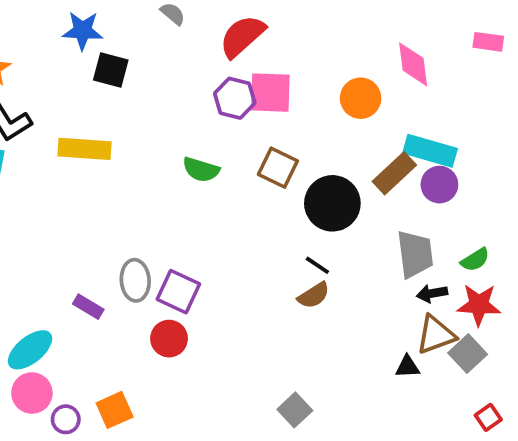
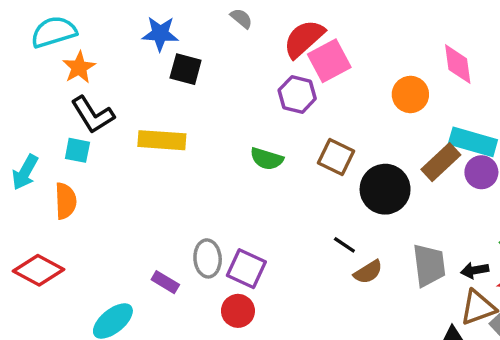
pink square: (270, 93) -> (329, 61), moved, turned -30
gray trapezoid: (415, 254) -> (429, 265), moved
black line: (317, 265) -> (344, 245), moved

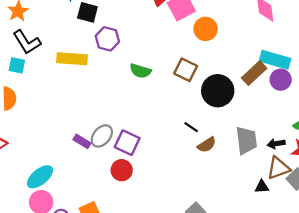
purple hexagon: (297, 94) -> (107, 39), moved
orange circle: (410, 94) -> (206, 29), moved
gray ellipse: (208, 258) -> (102, 136), turned 45
purple rectangle: (165, 282) -> (82, 141), moved

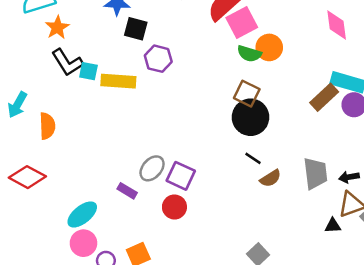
cyan square: (17, 65) -> (88, 71), moved
green semicircle: (140, 71) -> (249, 54), moved
black circle: (218, 91) -> (251, 117), moved
purple rectangle: (82, 141) -> (127, 191), moved

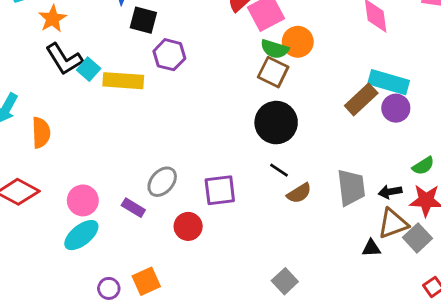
cyan square: (88, 71) -> (89, 69), turned 30
brown square: (247, 94) -> (273, 72), moved
purple square: (181, 176) -> (220, 190), moved, turned -32
pink circle: (83, 243) -> (83, 200), moved

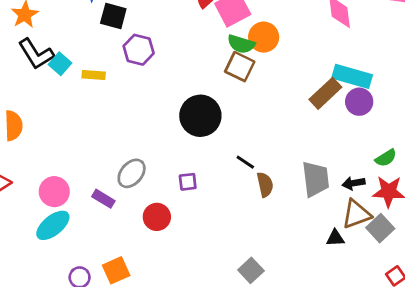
yellow rectangle: (123, 81) -> (94, 75), size x0.6
black circle: (276, 123) -> (200, 116), moved
purple square: (220, 190) -> (188, 182), size x0.6
brown semicircle: (299, 193) -> (265, 185), turned -70

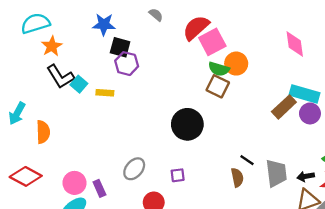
purple hexagon: (139, 50) -> (127, 64), moved
black line: (245, 162) -> (247, 160), moved
purple rectangle: (103, 199) -> (99, 188), moved, turned 35

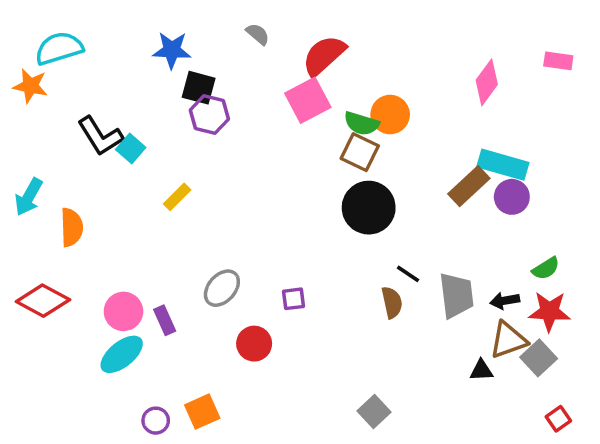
pink square: (212, 42) -> (308, 100), moved
pink diamond: (295, 44) -> (487, 82), turned 44
orange star: (52, 46) -> (30, 86), moved, turned -30
yellow rectangle: (105, 93) -> (177, 197), moved, turned -49
black circle: (187, 124) -> (369, 208), moved

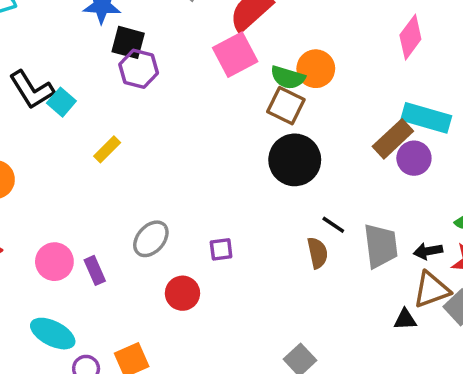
purple circle: (512, 197) -> (414, 158), moved
cyan ellipse: (122, 354) -> (53, 334), moved, turned 66

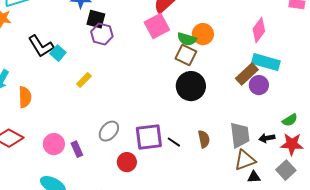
pink diamond: (410, 37) -> (259, 30), moved
black line: (333, 225) -> (174, 142), moved
purple square: (221, 249) -> (149, 137), size x2.0
brown triangle: (432, 290) -> (245, 160), moved

